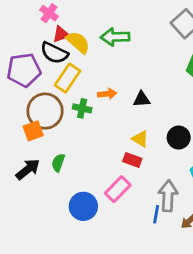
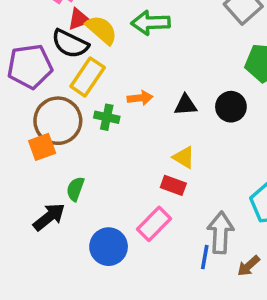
black circle: (179, 138) -> (231, 107), moved
black arrow: (28, 169) -> (49, 217), moved

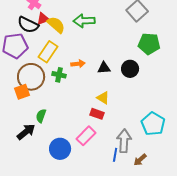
black semicircle: (70, 44) -> (28, 25), moved

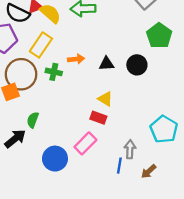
green pentagon: (149, 44) -> (159, 36), turned 30
gray arrow: (124, 141) -> (130, 149), size x0.7

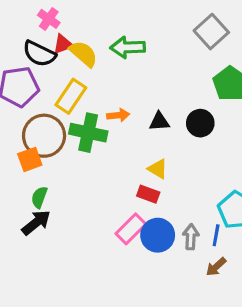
green cross: (54, 72) -> (88, 133), size x1.6
green semicircle: (33, 120) -> (39, 197), moved
blue circle: (55, 159) -> (158, 235), moved
blue line: (119, 166) -> (216, 235), moved

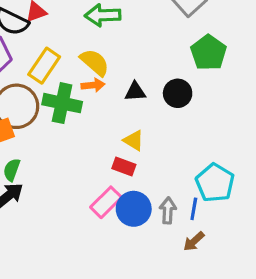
yellow semicircle: (83, 54) -> (95, 62), moved

